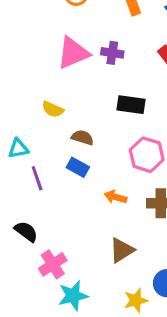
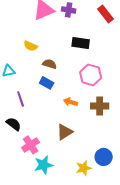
purple line: (37, 178) -> (21, 99), moved
brown triangle: (122, 250) -> (65, 132), moved

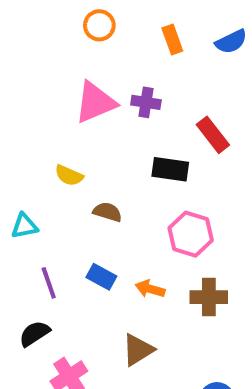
red rectangle: (106, 14) -> (213, 135), moved
blue rectangle: (47, 83) -> (101, 277), moved
black semicircle: (14, 124) -> (34, 334), turned -70

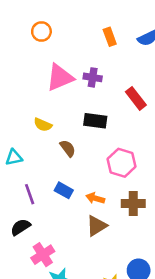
orange circle: (99, 25) -> (41, 31), moved
black rectangle: (170, 169) -> (95, 121), moved
brown semicircle: (107, 212) -> (68, 148), turned 36
brown triangle: (138, 350) -> (97, 226), moved

